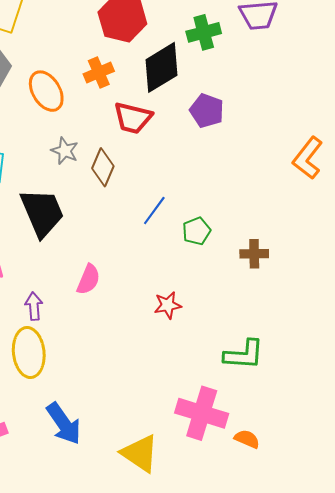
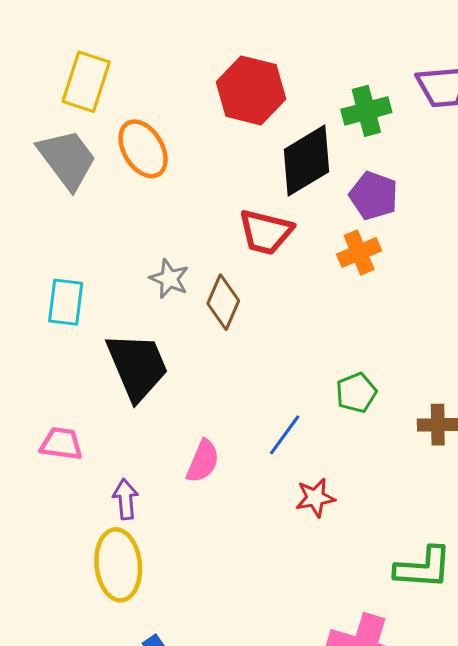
orange cross: (99, 73) -> (359, 252), moved
orange ellipse: (46, 91) -> (143, 149), moved
purple pentagon: (207, 111) -> (374, 196), moved
blue line: (154, 210) -> (285, 435), moved

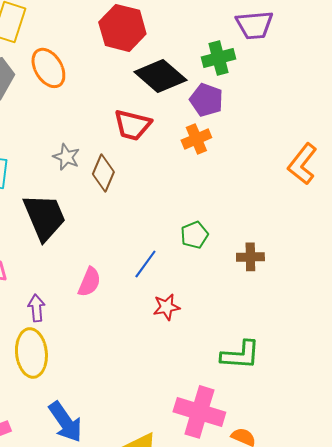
green cross: (366, 111) -> (218, 58), moved
black diamond: (306, 161) -> (160, 76), turned 72

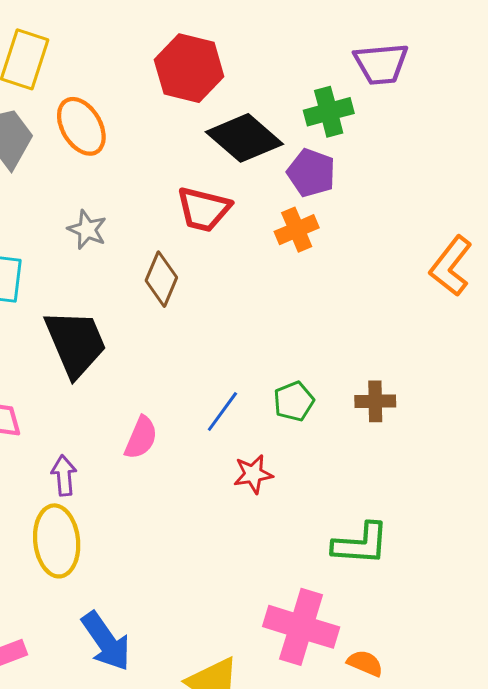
gray star: (66, 157) -> (87, 230), moved
green pentagon: (194, 235) -> (294, 401), moved

